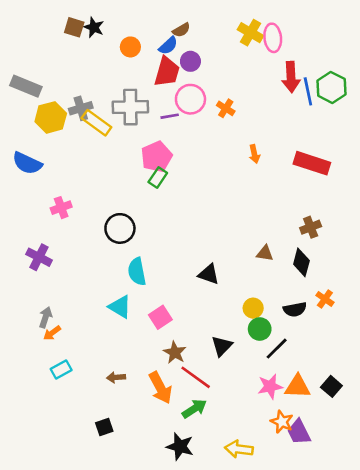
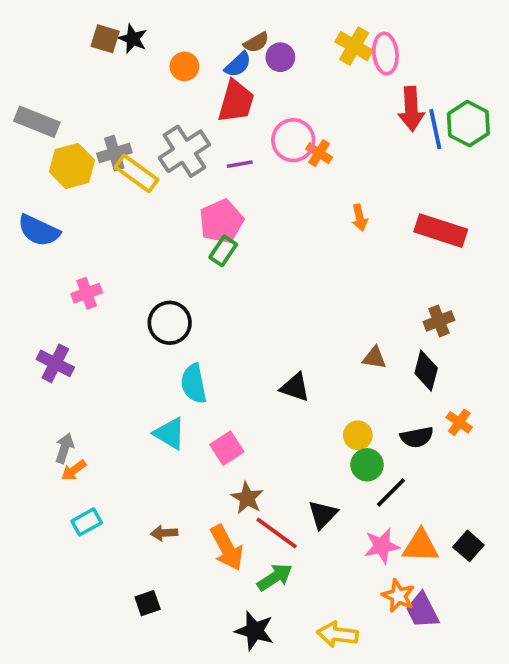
purple circle: (190, 61) -> (280, 57), moved
pink circle: (190, 99) -> (293, 140), moved
gray cross: (130, 107) -> (184, 151), turned -32
black triangle: (222, 346) -> (323, 515), moved

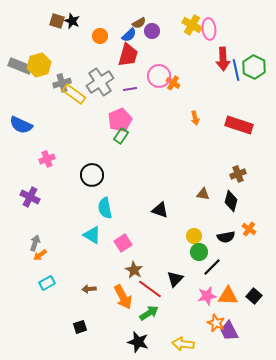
yellow hexagon: (72, 166) -> (39, 65), moved

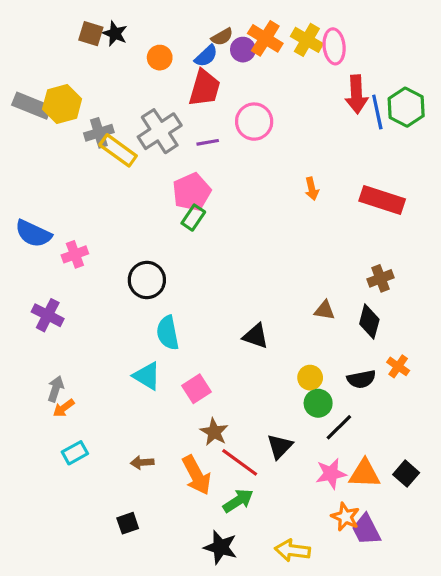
orange cross: (173, 83) -> (265, 38), moved, size x1.5
blue semicircle: (21, 125) -> (33, 234), moved

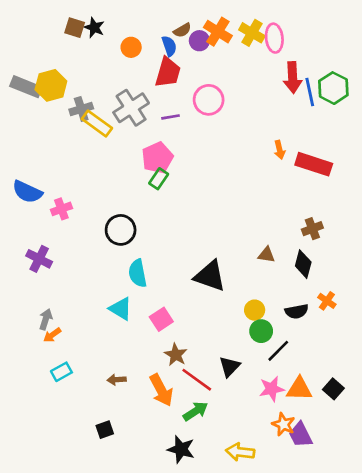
blue semicircle: (206, 56) -> (169, 46), turned -66
orange arrow: (312, 189) -> (280, 150), moved
black triangle: (256, 336) -> (210, 276), size x1.5

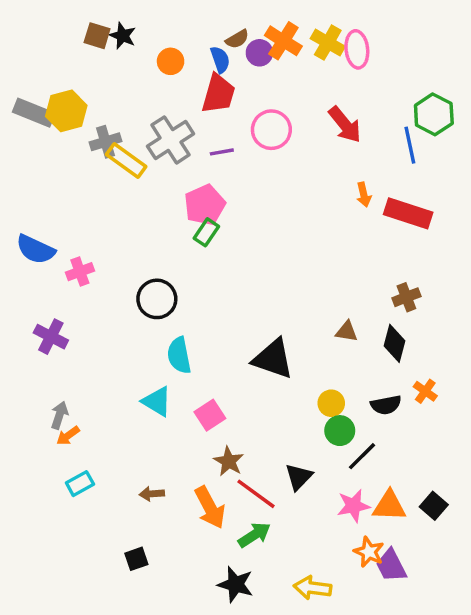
red arrow: (293, 78) -> (345, 125), moved, turned -36
blue line: (310, 92) -> (410, 145), moved

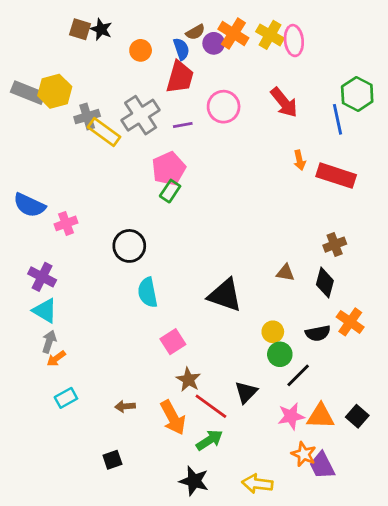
orange cross: (425, 391) -> (350, 322), size x1.4
cyan triangle: (157, 401) -> (45, 311), moved

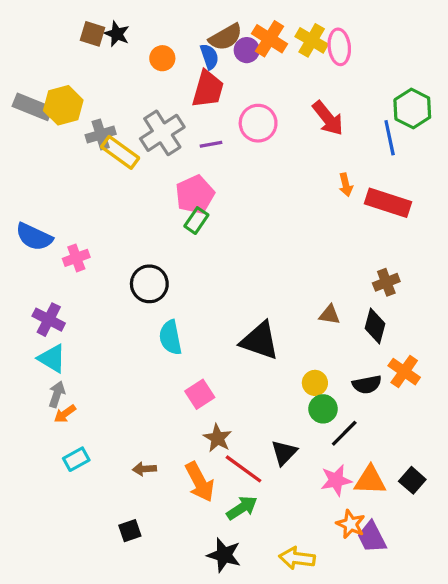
brown semicircle: (195, 32) -> (226, 37), size x1.5

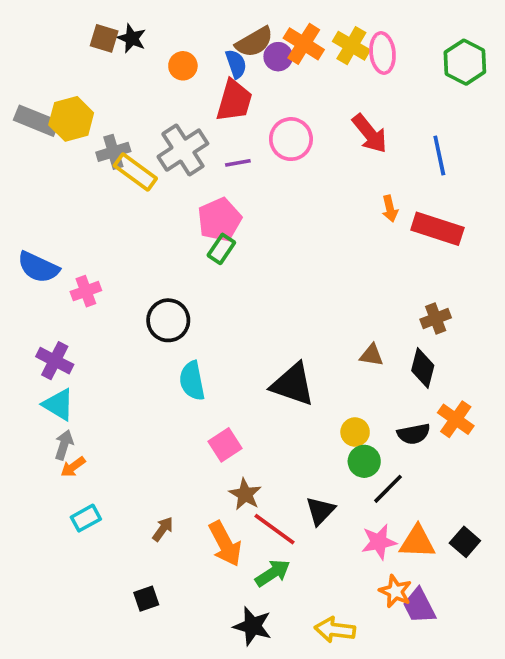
green hexagon: (412, 109) -> (465, 62), moved
brown arrow: (144, 469) -> (163, 529), turned 130

